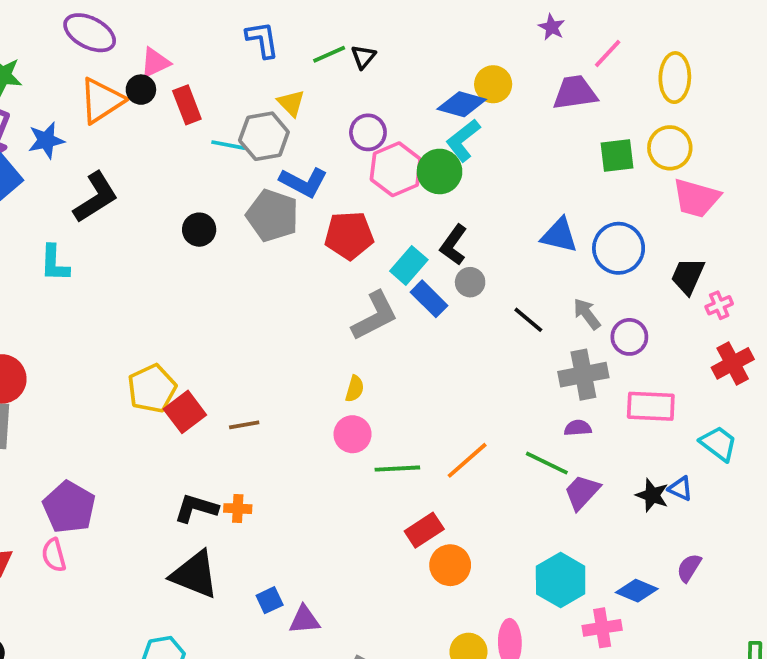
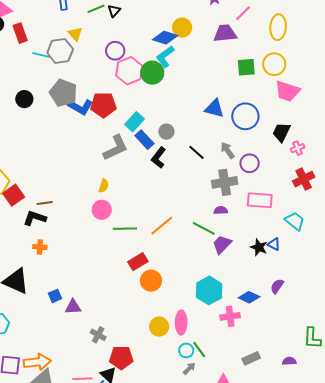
blue L-shape: (303, 182) -> (80, 107), moved
black L-shape: (454, 245) -> (159, 158), moved
black L-shape: (196, 508) -> (35, 218), moved

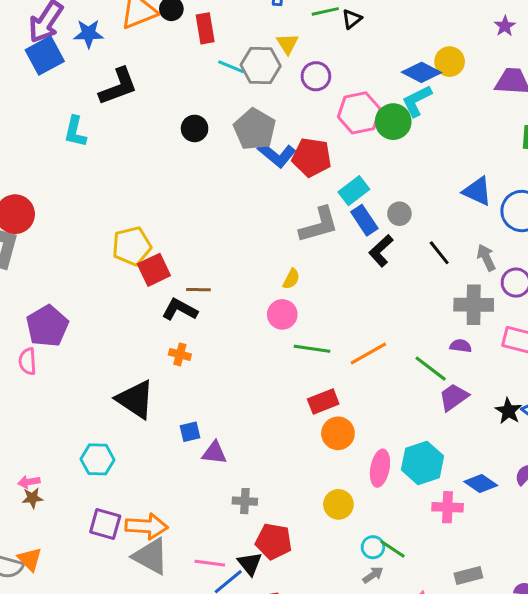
purple circle: (115, 51) -> (316, 76), moved
pink ellipse: (181, 323) -> (380, 468), moved
gray cross: (98, 335) -> (245, 501), turned -35
green line: (199, 349) -> (393, 549), turned -30

